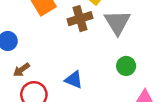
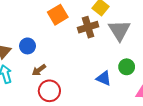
blue triangle: (74, 80) -> (104, 78), moved

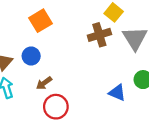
orange square: (58, 15) -> (41, 21), moved

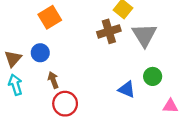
brown arrow: (44, 83) -> (53, 80), turned 105

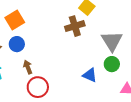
orange square: (50, 17) -> (15, 20), moved
gray triangle: (144, 35) -> (112, 41), moved

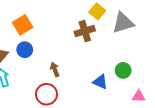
gray triangle: (112, 41) -> (123, 23), moved, turned 45
brown arrow: (28, 67) -> (55, 69), moved

